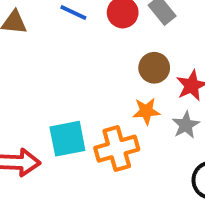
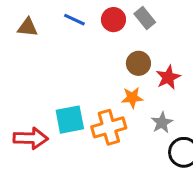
gray star: (186, 125) -> (162, 123), moved

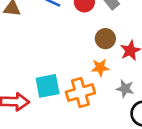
gray star: (162, 123) -> (125, 89), turned -30

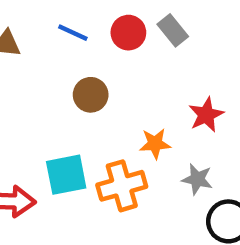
brown circle: (105, 39) -> (91, 95), moved

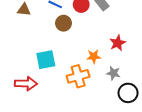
brown circle: (91, 95) -> (63, 23), moved
cyan square: (66, 175) -> (46, 60), moved

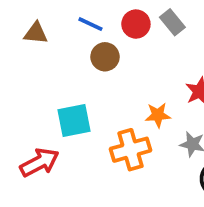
red arrow: (26, 84) -> (39, 162), turned -30

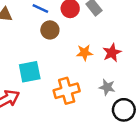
orange star: (158, 115) -> (84, 53), moved

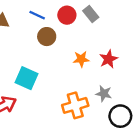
cyan square: (30, 72) -> (27, 78), turned 35
orange cross: (67, 91) -> (75, 105), moved

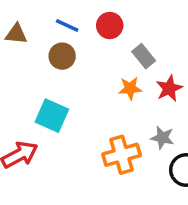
gray rectangle: (91, 14) -> (144, 56), moved
brown circle: (47, 37) -> (62, 56), moved

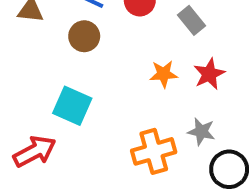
gray rectangle: (144, 56) -> (191, 20), moved

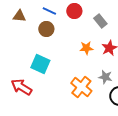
red arrow: (35, 151) -> (21, 87), turned -120
orange cross: (154, 151) -> (81, 87), turned -35

